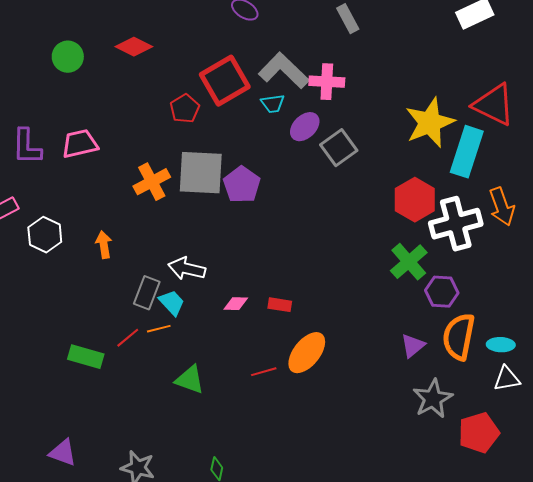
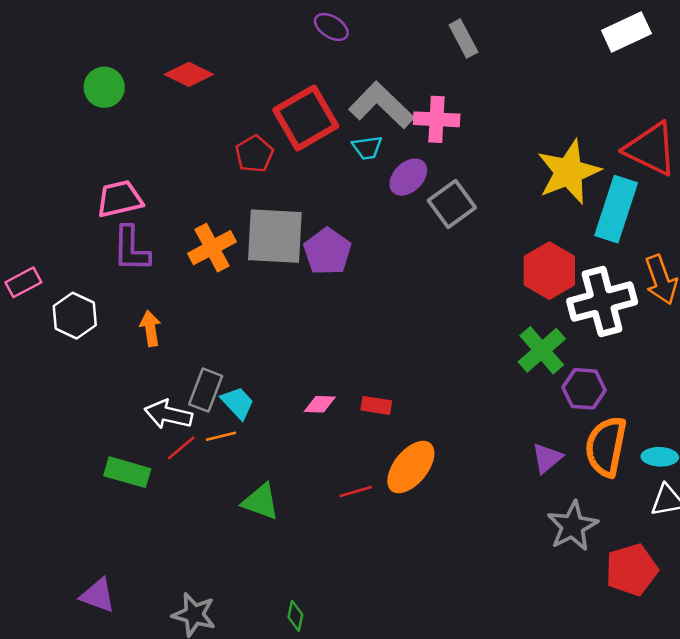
purple L-shape: (27, 147) -> (131, 249), moved
white arrow: (187, 269) -> (168, 414), moved

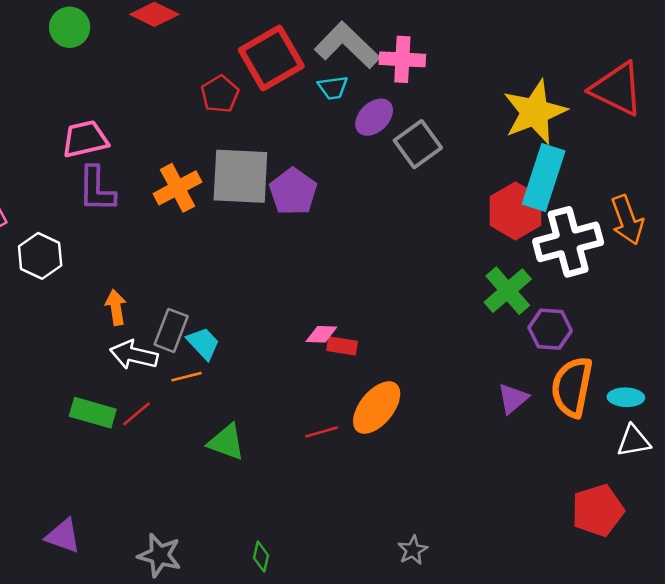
cyan rectangle: (616, 209) -> (544, 178), moved
orange arrow: (150, 328) -> (116, 307), moved
pink diamond: (320, 404) -> (321, 334), moved
red line: (181, 448) -> (136, 414), moved
gray star: (573, 526) -> (413, 550), moved, size x0.6

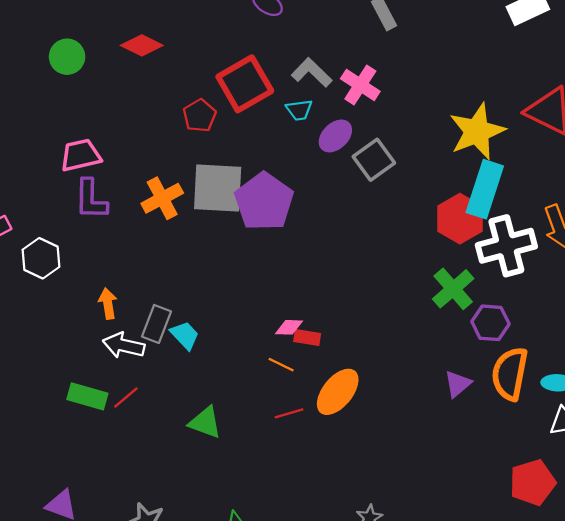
gray L-shape: (347, 45) -> (312, 73), size x0.7
pink cross: (402, 59) -> (360, 85), turned 30
purple pentagon: (293, 192) -> (264, 202), size x1.4
orange line: (187, 377) -> (281, 365), moved, turned 40

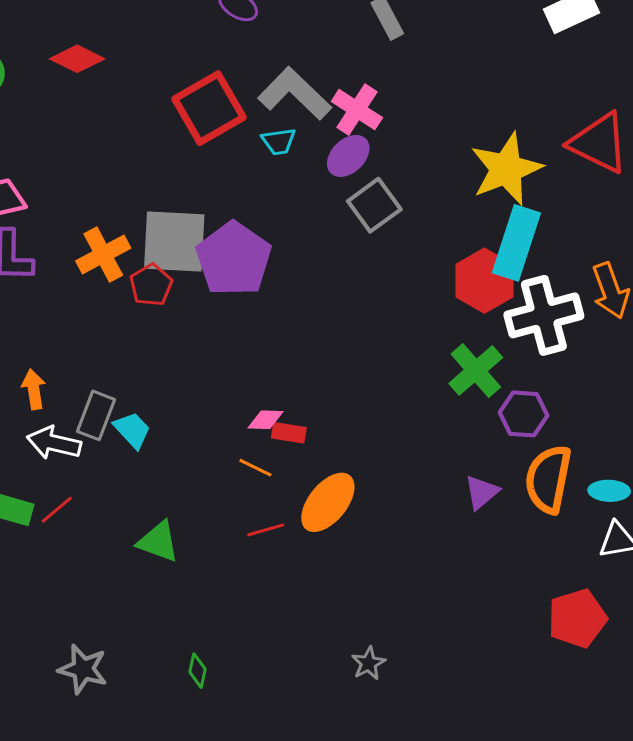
gray L-shape: (312, 73) -> (295, 94), size x1.4
red pentagon: (200, 116) -> (151, 285), moved
purple ellipse: (335, 136) -> (348, 156), moved

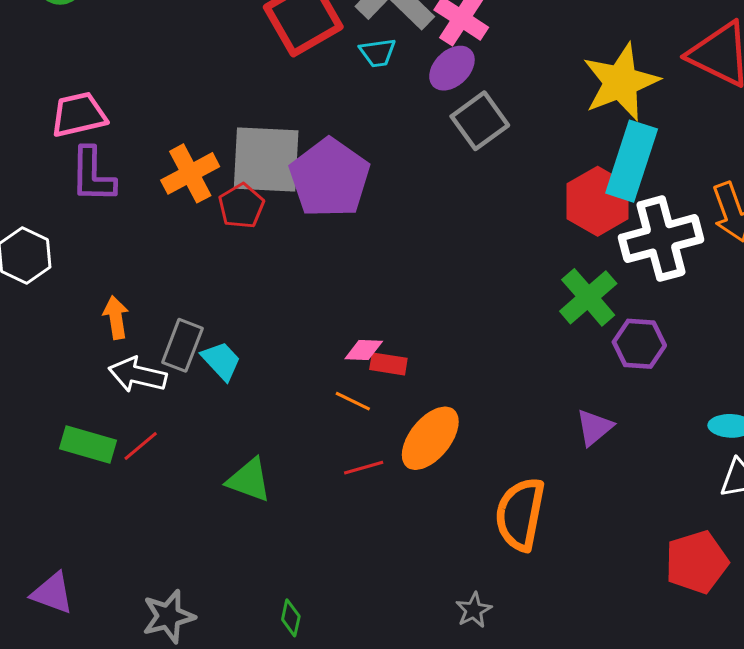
orange semicircle: (548, 479) -> (520, 514), moved
gray star: (83, 669) -> (169, 616), turned -30

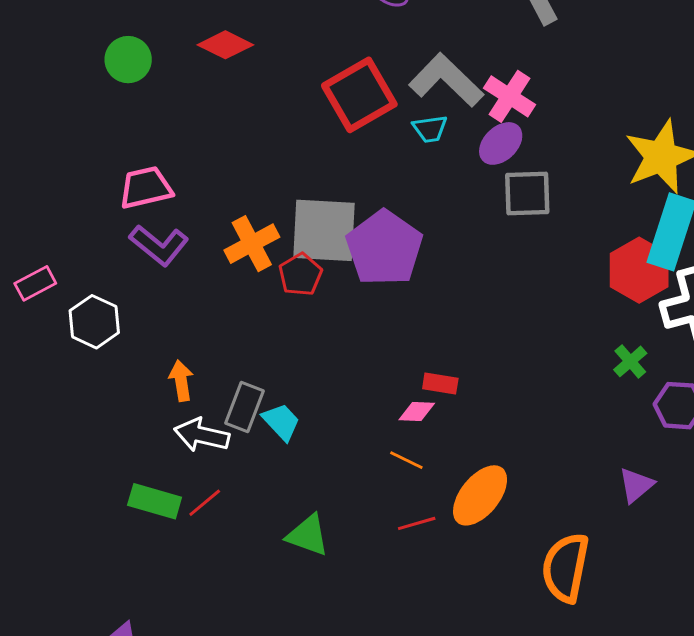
gray square: (480, 121) -> (527, 194), turned 34
purple L-shape: (93, 175) -> (159, 245), turned -52
green cross: (588, 297) -> (630, 361), size x0.6
red rectangle: (388, 364) -> (440, 384), moved

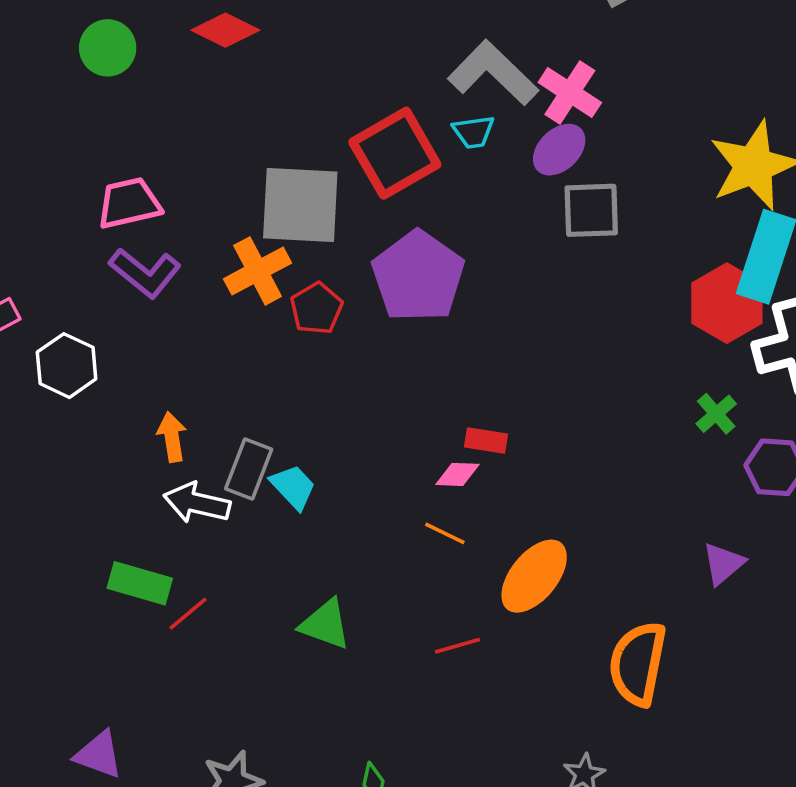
red square: (359, 95) -> (395, 153), moved
gray square: (324, 230) -> (300, 205), moved
red line: (205, 503) -> (188, 614), moved
red line: (417, 523) -> (457, 646), moved

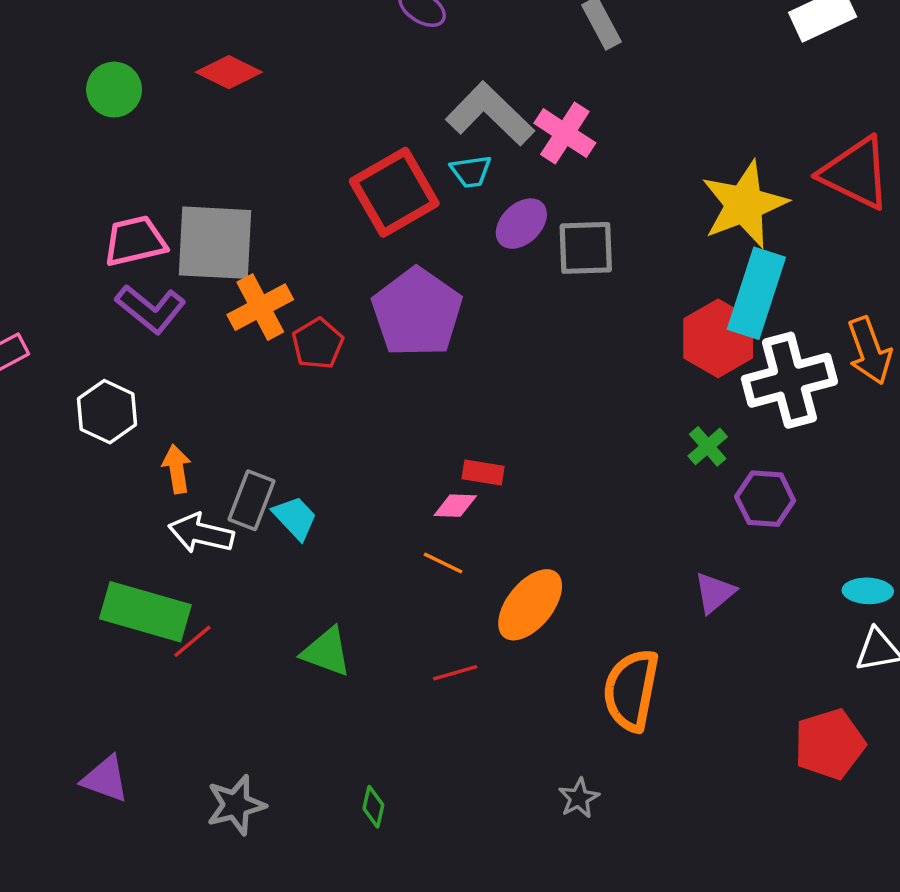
purple ellipse: (559, 150) -> (521, 224), moved
gray square: (300, 205) -> (215, 243), moved
white hexagon: (67, 366) -> (107, 412), moved
green rectangle: (140, 583) -> (145, 612), size x1.4

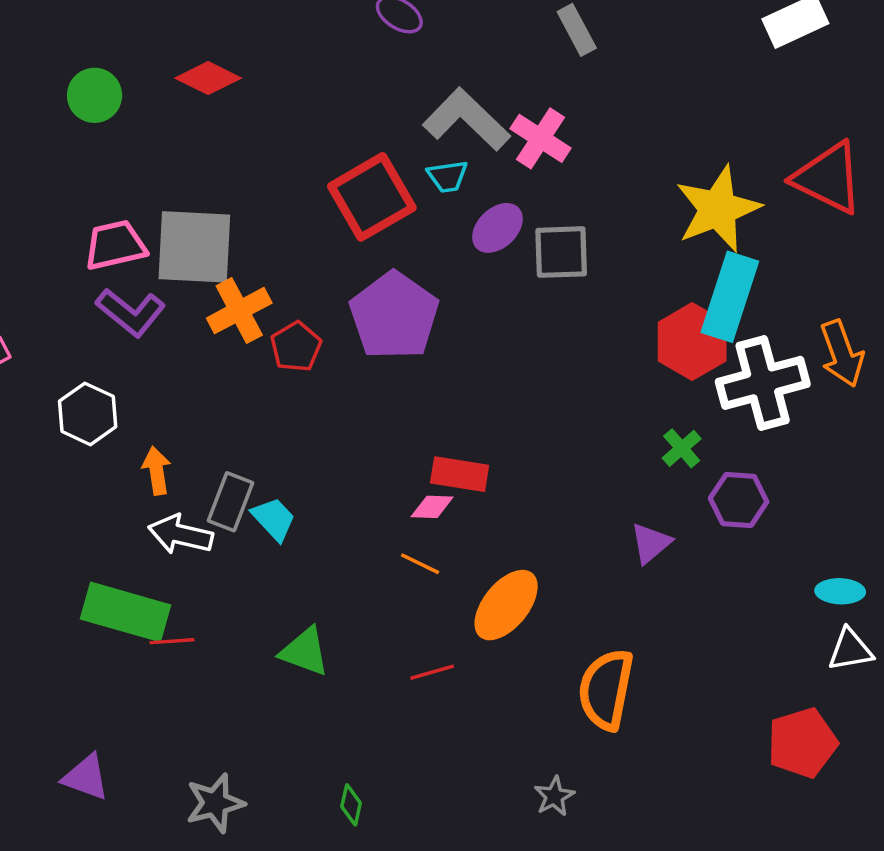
red rectangle: (483, 472) -> (460, 474), size x1.4
purple triangle: (715, 593) -> (651, 543), moved
red line: (192, 641) -> (172, 641), turned 36

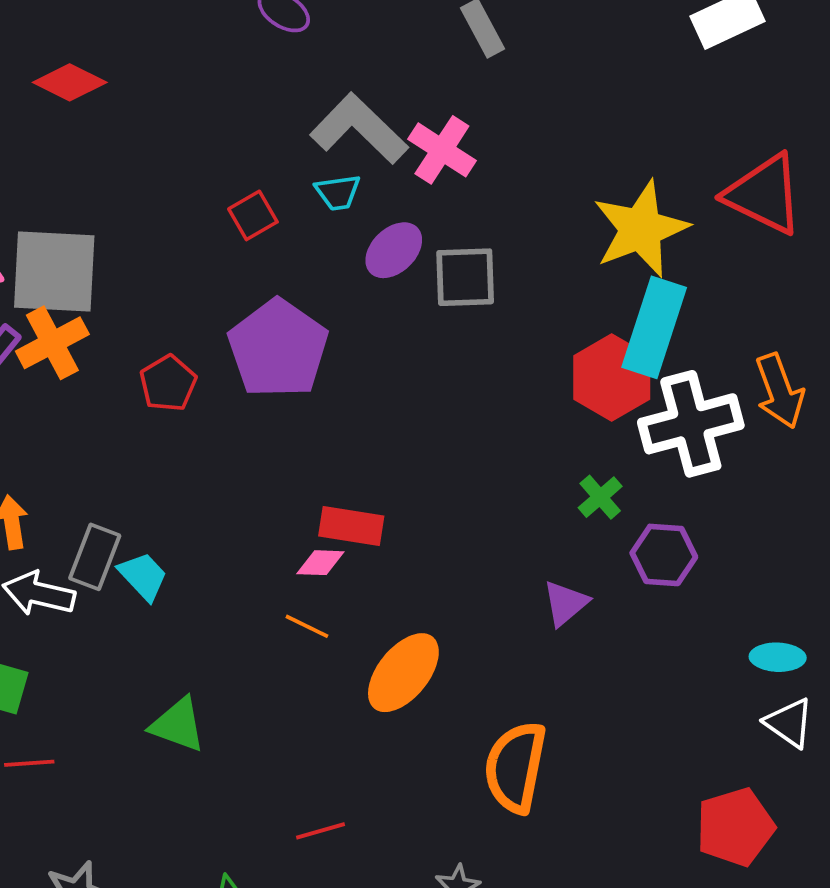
red square: (372, 197) -> (253, 215), size x0.5
orange cross: (239, 311) -> (52, 343), moved
red line: (172, 641) -> (29, 763), moved
white triangle: (850, 650) -> (789, 723), turned 45
red line: (432, 672) -> (320, 831), moved

